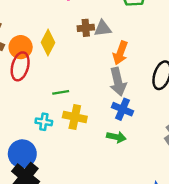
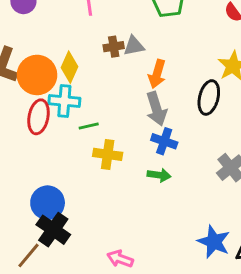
orange circle: (21, 47) -> (37, 75), size x1.4
red ellipse: (20, 66) -> (39, 117), moved
cyan cross: (44, 122) -> (64, 101), moved, size x1.5

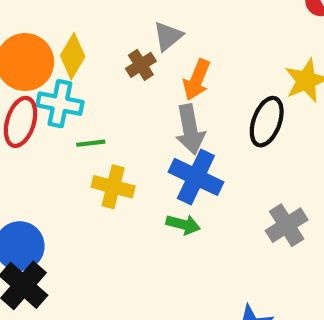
gray triangle: (134, 46) -> (168, 36), turned -35
brown cross: (114, 47) -> (141, 65), moved, turned -30
blue cross: (164, 141) -> (196, 177), size x1.4

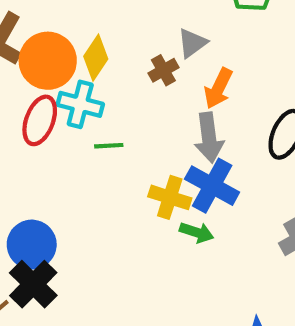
yellow cross: (113, 187) -> (170, 197), moved

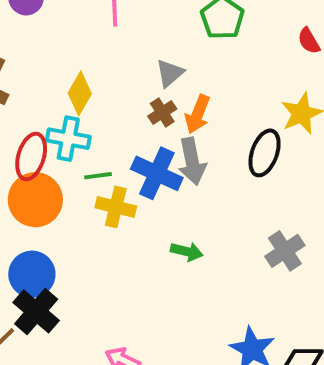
orange circle: (48, 61) -> (35, 200), moved
brown cross: (163, 70) -> (162, 112), moved
blue cross: (212, 186) -> (157, 173), moved
yellow cross: (170, 197) -> (116, 207), moved

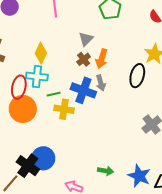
gray arrow: (192, 161) -> (101, 83), size x0.7
green arrow: (187, 252) -> (106, 171), moved
blue circle: (32, 274) -> (43, 158), moved

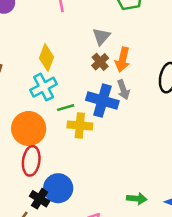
cyan cross: (37, 77) -> (44, 87), turned -30
red ellipse: (19, 87) -> (31, 161), moved
black cross: (28, 166) -> (40, 199), size x0.7

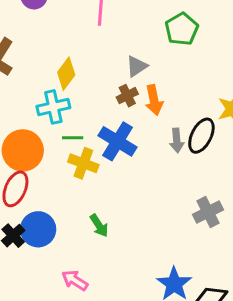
orange arrow: (122, 60) -> (154, 100), turned -40
gray arrow: (123, 90) -> (177, 140), moved
green arrow: (137, 199) -> (99, 226), moved, turned 36

